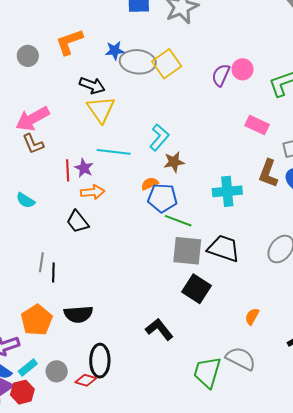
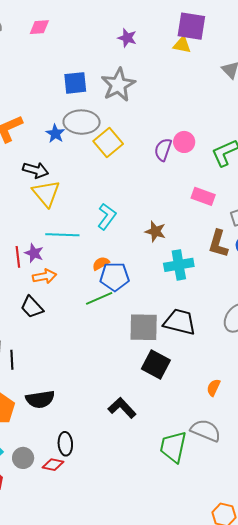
blue star: (115, 51) -> (55, 134), turned -30
gray ellipse: (138, 62) -> (82, 122), moved
brown star: (174, 162) -> (155, 231), moved, turned 30
green line: (178, 221) -> (99, 298), moved, turned -40
black ellipse: (100, 361) -> (65, 444), size x0.7

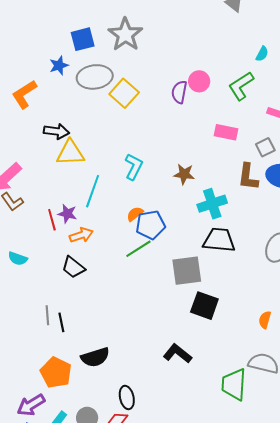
blue star: (55, 134) -> (59, 66), moved, turned 30
yellow triangle: (46, 193) -> (70, 153), turned -44
cyan line: (62, 235) -> (93, 191), turned -64
black trapezoid: (180, 322) -> (219, 240), moved

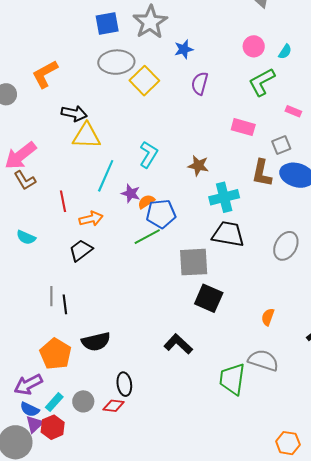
blue star: (59, 66) -> (184, 49), moved
pink circle: (199, 81) -> (254, 46), moved
purple star: (67, 214) -> (131, 193), moved
black trapezoid: (73, 267) -> (81, 250), turned 100

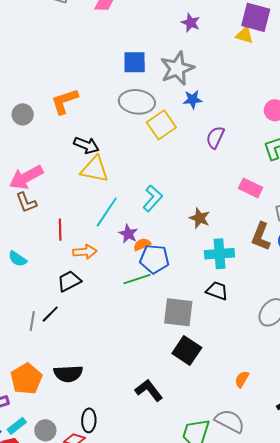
blue star: (184, 49) -> (193, 99), moved
black trapezoid: (228, 234) -> (217, 291), size x0.7
black line: (65, 304) -> (50, 314), moved, turned 42

